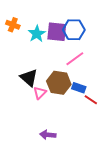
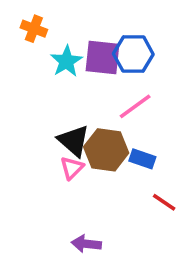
orange cross: (13, 25) -> (34, 29), moved
black triangle: (29, 78) -> (74, 141), moved
red line: (91, 100) -> (164, 202), moved

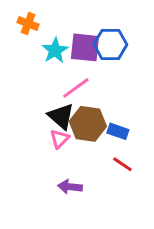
pink line: (135, 106) -> (76, 88), moved
red line: (164, 202) -> (122, 164), moved
purple arrow: (86, 244) -> (70, 187), moved

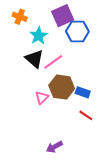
purple square: (85, 47) -> (63, 16), moved, turned -30
black triangle: (61, 116) -> (34, 59), moved
purple arrow: (70, 187) -> (54, 147), moved, turned -35

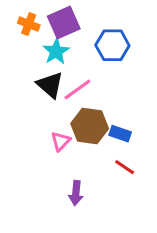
purple square: (63, 16) -> (64, 22), moved
purple arrow: (54, 147) -> (76, 193), moved, turned -56

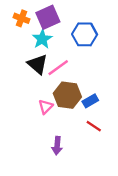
blue rectangle: (120, 134) -> (90, 101), turned -49

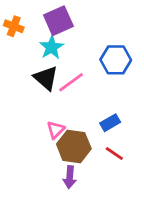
orange cross: (22, 18) -> (14, 26), moved
blue hexagon: (85, 34) -> (116, 60), moved
brown hexagon: (67, 95) -> (74, 146), moved

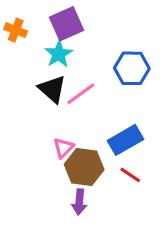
blue rectangle: (110, 123) -> (125, 140), size x1.5

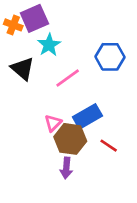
purple square: (67, 24) -> (34, 18), moved
black triangle: (52, 89) -> (23, 69), moved
blue rectangle: (125, 140) -> (87, 116), moved

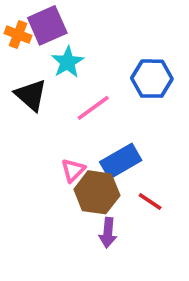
purple arrow: (66, 168) -> (108, 233), moved

